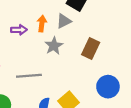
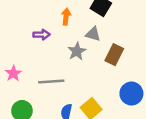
gray triangle: (64, 21) -> (93, 34), moved, turned 42
orange arrow: (42, 24) -> (66, 17), moved

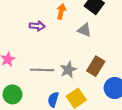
gray star: (77, 51) -> (68, 70), moved
brown rectangle: (114, 55) -> (96, 66), moved

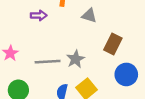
brown rectangle: (96, 66) -> (113, 44), moved

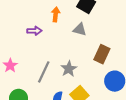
gray line: (48, 62) -> (44, 72), turned -60

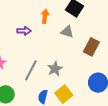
brown rectangle: (102, 54) -> (91, 47), moved

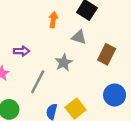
purple arrow: (24, 31) -> (21, 51), moved
gray star: (55, 69) -> (64, 62), moved

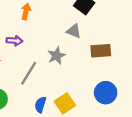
orange arrow: (53, 20) -> (26, 12), moved
brown rectangle: (107, 54) -> (101, 51), turned 54

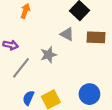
purple arrow: (14, 41) -> (11, 45), moved
brown rectangle: (101, 51) -> (96, 37), moved

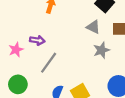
gray star: (48, 55) -> (101, 50), moved

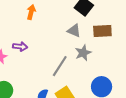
gray line: (49, 63) -> (60, 66), moved

